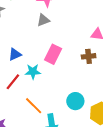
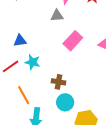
pink rectangle: (53, 54) -> (73, 41), moved
brown cross: (89, 56) -> (59, 82), moved

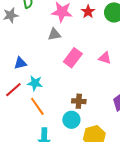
brown cross: (59, 82) -> (79, 101), moved
orange line: (24, 95) -> (37, 106), moved

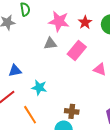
pink rectangle: (73, 58) -> (77, 51), moved
cyan star: (35, 83) -> (39, 88), moved

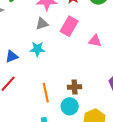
cyan star: (39, 88) -> (37, 49), moved
orange line: (30, 115) -> (46, 93), moved, turned 30

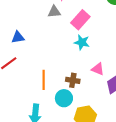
pink triangle: (95, 41) -> (98, 69), moved
cyan star: (37, 49) -> (82, 42), moved

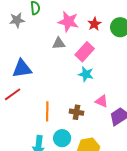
blue triangle: (18, 37) -> (22, 69), size x1.5
cyan circle: (64, 98) -> (62, 138), moved

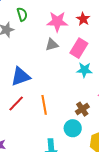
orange line: (47, 111) -> (44, 105), moved
brown cross: (77, 112) -> (82, 109), turned -32
cyan circle: (62, 138) -> (73, 128), moved

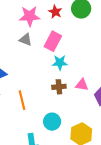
gray triangle: (52, 45) -> (26, 40), turned 40
brown cross: (82, 109) -> (59, 87), moved, turned 32

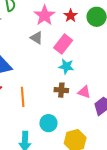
pink star: (30, 16) -> (44, 15), turned 30

